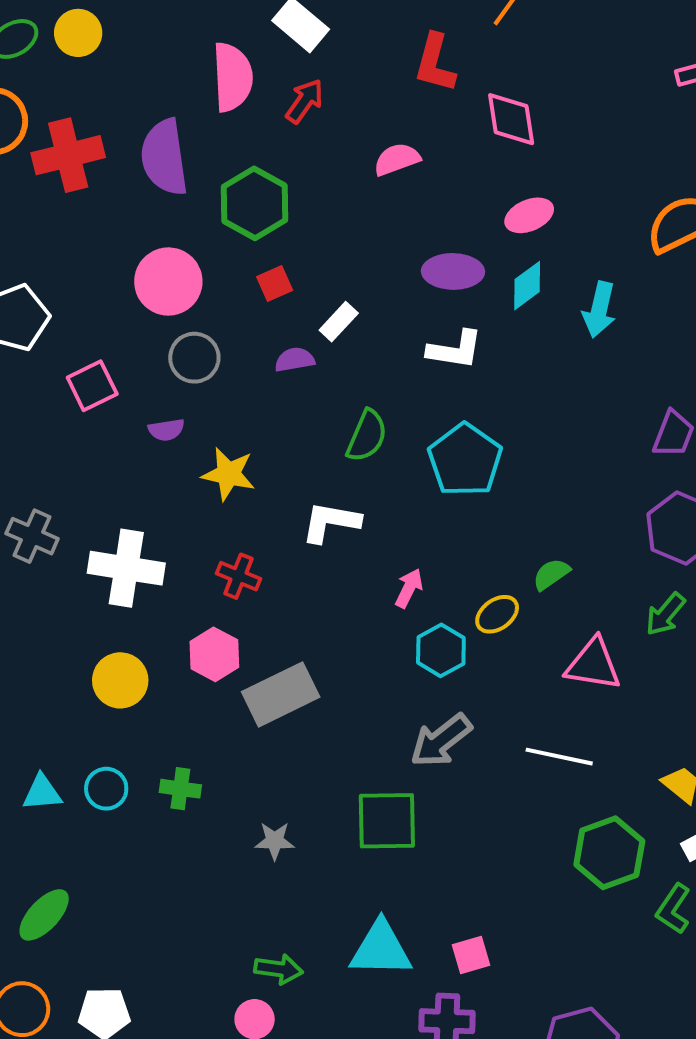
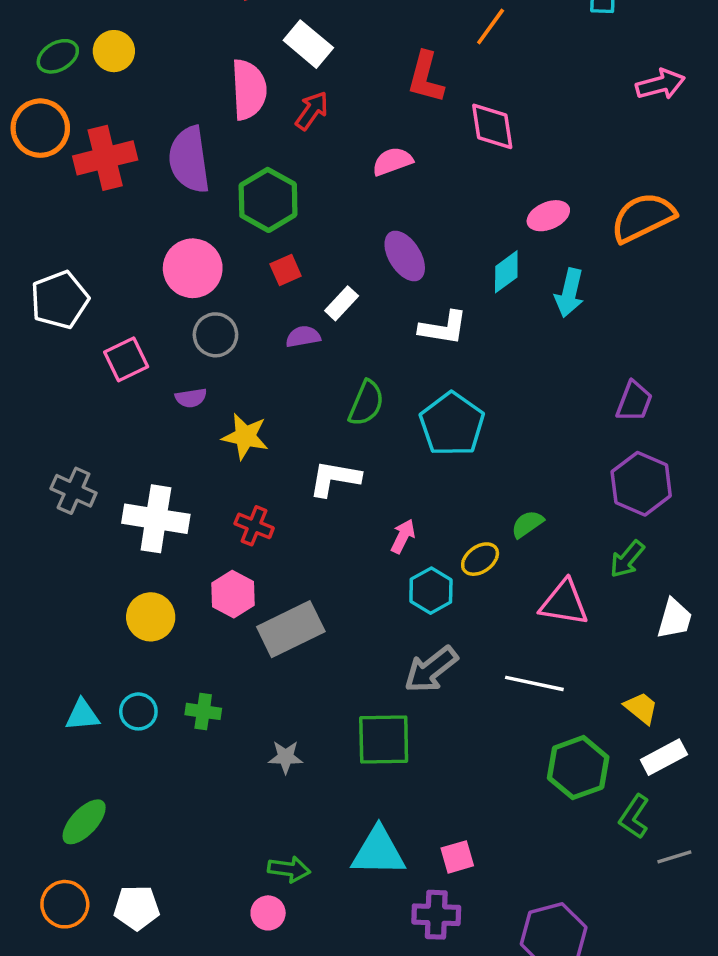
pink ellipse: (529, 215) -> (548, 216), moved
purple ellipse: (453, 271) -> (405, 256), moved, turned 57

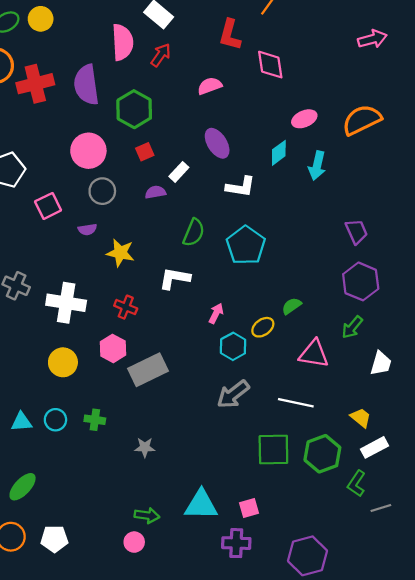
purple trapezoid: (634, 401) -> (356, 232), turned -45
green square: (384, 740) -> (273, 450), moved

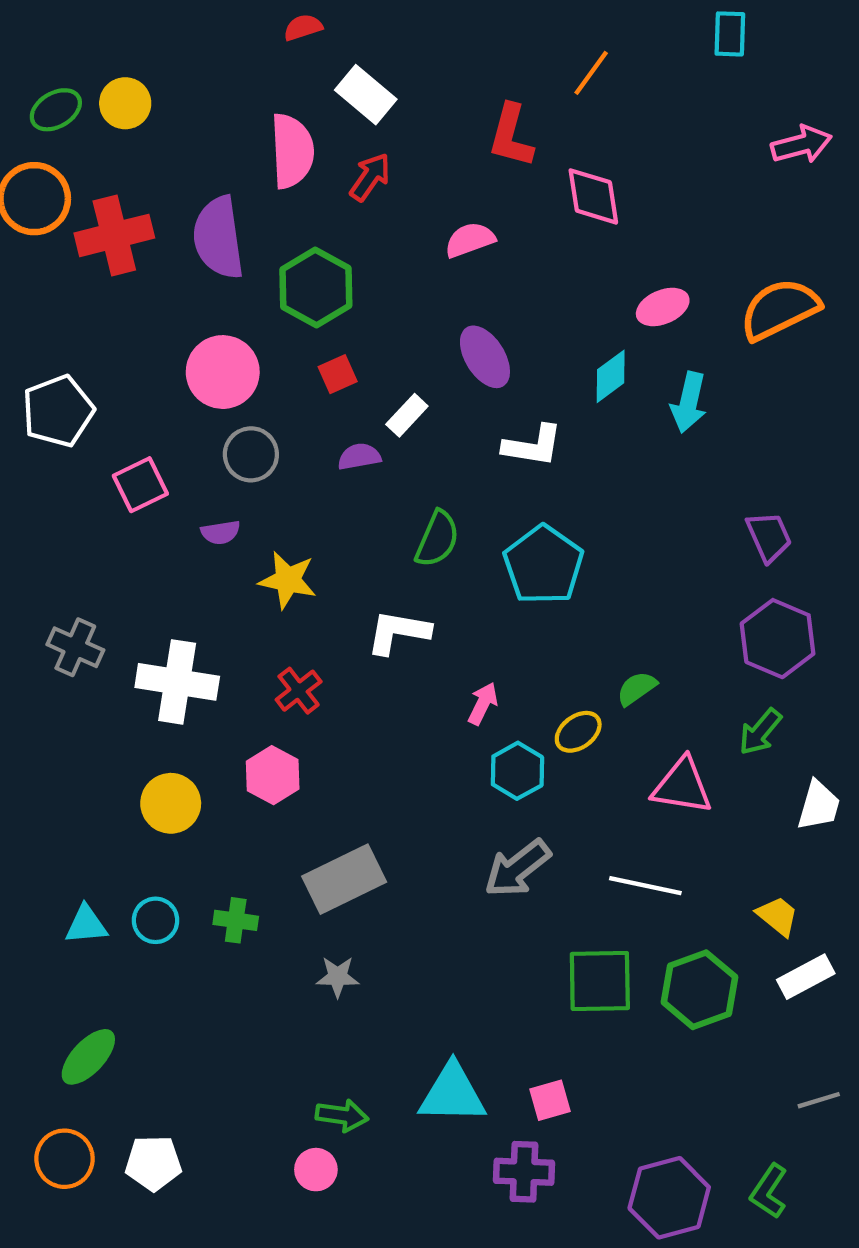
red cross: (126, 307) -> (299, 691), turned 30
gray rectangle: (148, 370) -> (344, 879), moved
green L-shape: (356, 484) -> (769, 1191), moved

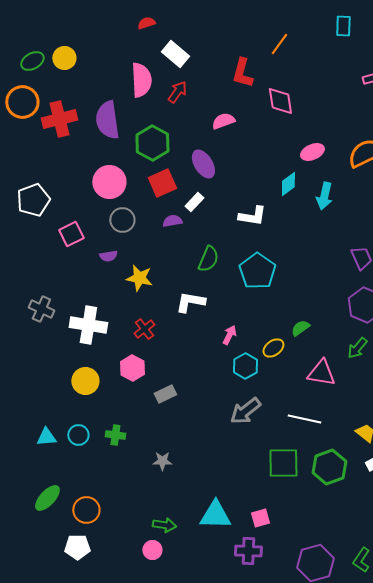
purple ellipse: (485, 357) -> (203, 164), moved
red square: (338, 374) -> (162, 183), size x1.6
gray rectangle: (344, 879) -> (165, 394), moved, size x0.6
orange circle: (65, 1159) -> (86, 510), moved

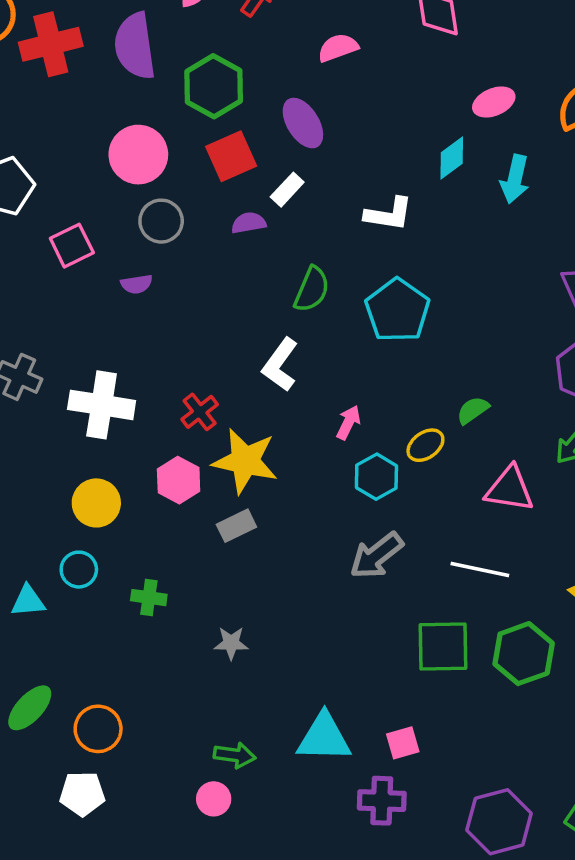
yellow star: (139, 278) -> (245, 461), moved, size x1.4
white L-shape: (190, 302) -> (280, 365), turned -64
cyan circle: (78, 435) -> (79, 570), moved

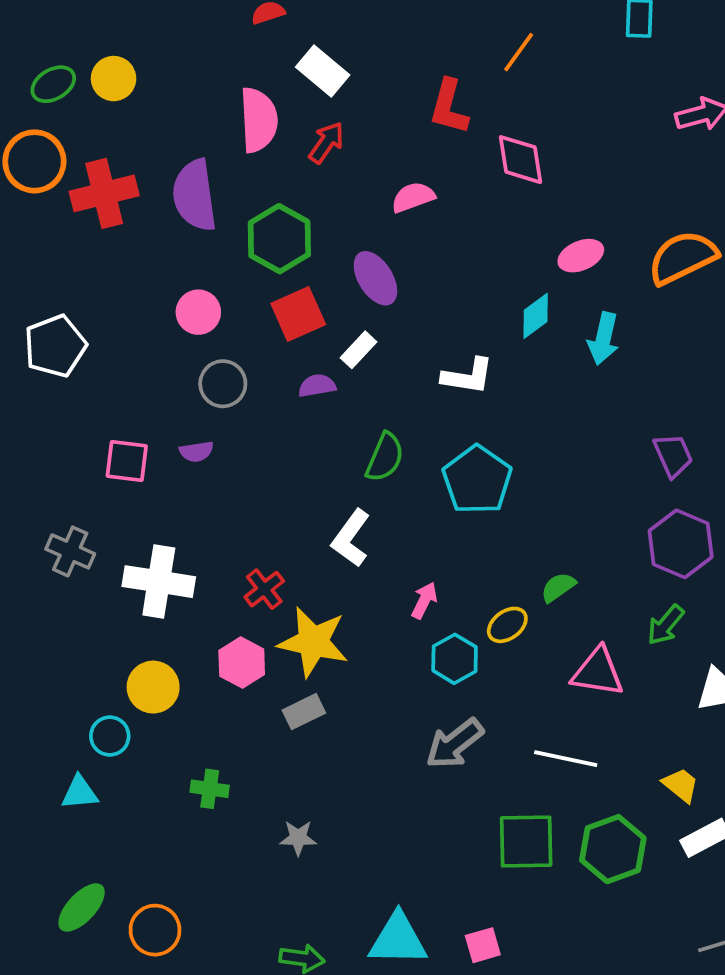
pink circle: (138, 155) -> (198, 312), size x0.7
pink square: (72, 246) -> (127, 461), moved, turned 33
cyan circle: (79, 570) -> (110, 736), moved

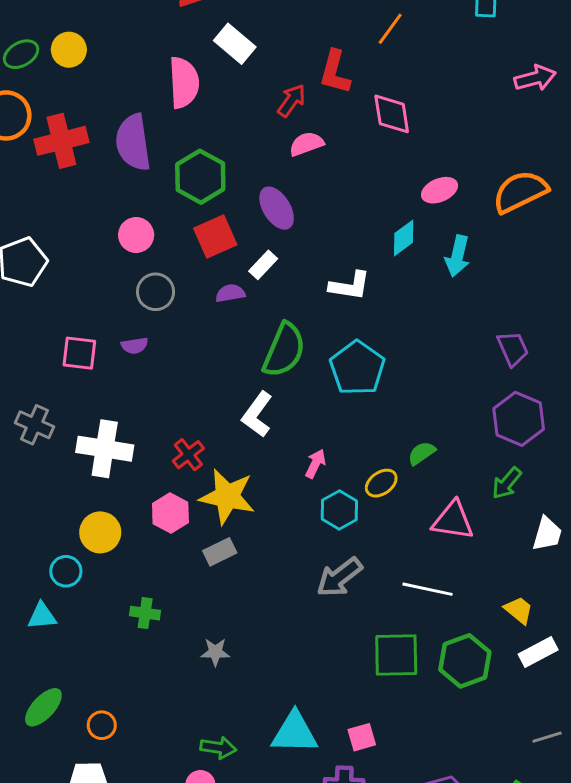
red arrow: (326, 143) -> (292, 100), moved
green semicircle: (385, 457) -> (284, 350), size x1.4
orange circle: (155, 930) -> (102, 725), size x0.7

